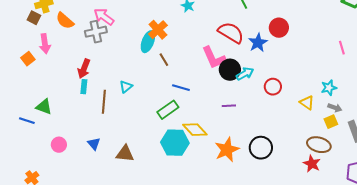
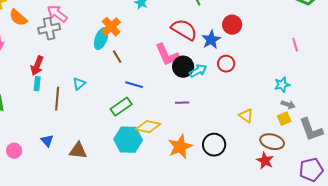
red circle: (273, 87) -> (226, 64), moved
yellow triangle: (307, 103) -> (246, 116), moved
yellow diamond: (195, 130) -> (148, 127), turned -35
pink circle: (59, 145) -> (14, 151), moved

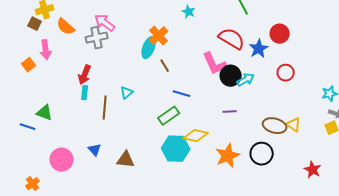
red circle: (226, 64) -> (286, 73), moved
brown ellipse: (272, 142) -> (275, 126), moved
pink circle: (14, 151) -> (62, 160), size x1.5

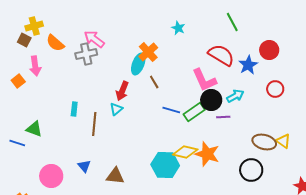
red arrow: (85, 75) -> (122, 91), moved
black circle: (231, 76) -> (211, 100), moved
purple line: (230, 112) -> (223, 117), moved
green rectangle: (169, 116) -> (194, 112), moved
orange star: (228, 156) -> (207, 154), moved, turned -30

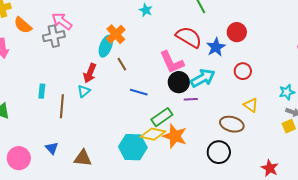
cyan arrow: (235, 96) -> (203, 78), size x1.4
green rectangle: (194, 112) -> (162, 117), moved
yellow triangle: (283, 141) -> (251, 105), moved

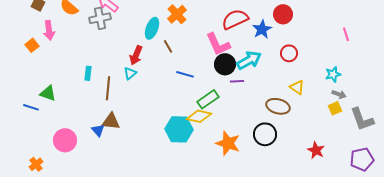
orange cross: (116, 34) -> (177, 14), moved
red semicircle: (189, 37) -> (235, 19), turned -56
orange star: (175, 136) -> (228, 143), moved
brown triangle: (83, 158) -> (111, 121), moved

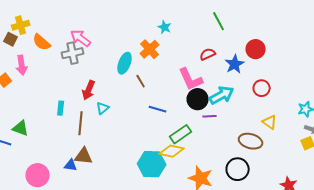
red semicircle: (235, 19) -> (208, 54), size x0.6
red arrow: (136, 55) -> (89, 90), moved
blue triangle: (98, 130) -> (71, 165), turned -40

